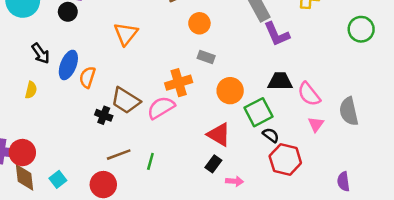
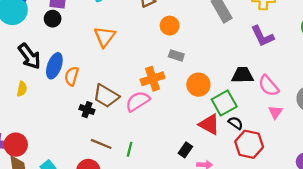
purple L-shape: (277, 34) -> (262, 36), moved
black arrow: (41, 53) -> (29, 56), size x1.4
red triangle: (219, 135) -> (209, 124), moved
brown line: (119, 155) -> (101, 144), turned 45

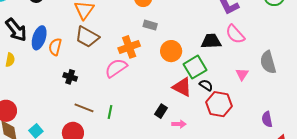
pink semicircle: (269, 86) -> (235, 34), moved
brown trapezoid: (106, 96) -> (87, 37), moved

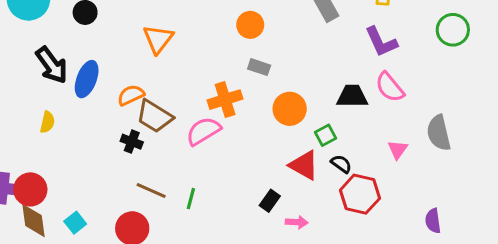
brown trapezoid: (87, 37) -> (155, 116), moved
orange semicircle: (55, 47) -> (131, 95), moved, turned 48
yellow semicircle: (10, 60) -> (47, 122), moved
green square: (195, 67) -> (326, 135), size x0.6

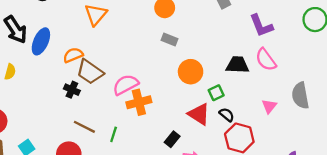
orange cross: (225, 100) -> (139, 102), moved

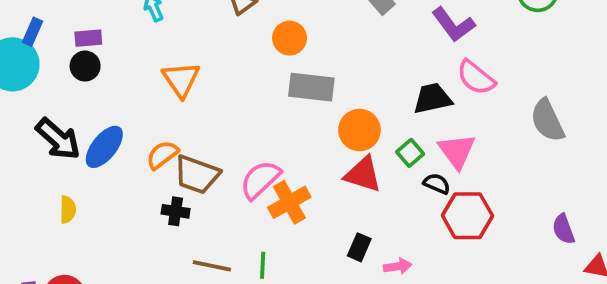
gray rectangle: (170, 39) -> (311, 87), size x1.6
blue ellipse: (41, 41) -> (104, 147), turned 30
pink triangle: (269, 106) -> (457, 151), moved, size x1.5
red triangle: (199, 114) -> (363, 174), moved

